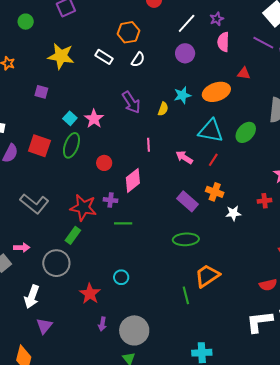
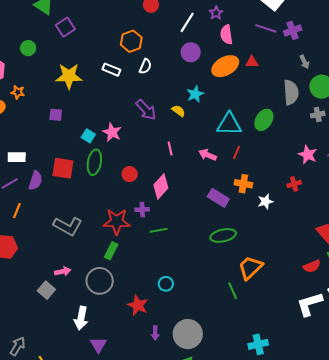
orange ellipse: (216, 92) -> (225, 66), moved
yellow semicircle: (163, 109) -> (179, 111), turned -64

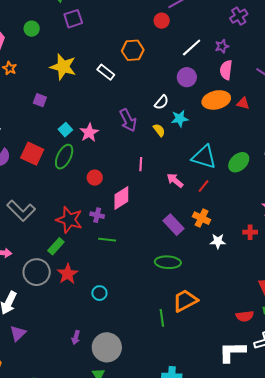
white semicircle: (145, 66) -> (162, 102), moved
red star: (138, 305) -> (68, 274), moved

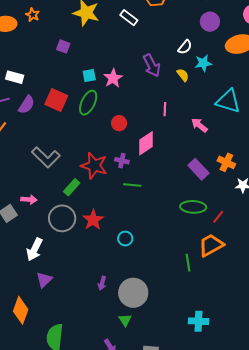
cyan square: (65, 130) -> (89, 75), turned 32
red line: (203, 186) -> (218, 217), moved
green rectangle: (56, 246) -> (72, 187), moved

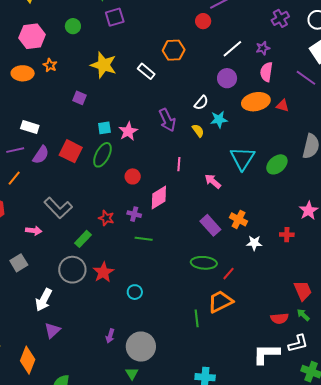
cyan triangle: (228, 101) -> (242, 158), turned 44
red star: (94, 166) -> (106, 218), size x0.6
pink arrow: (29, 200) -> (34, 231), moved

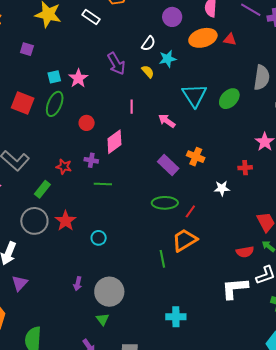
white star: (254, 243) -> (222, 188), moved

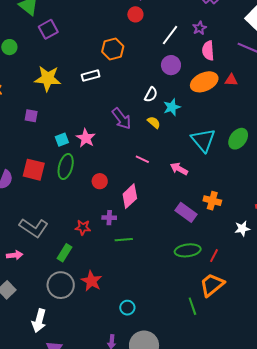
white rectangle: (91, 17) -> (91, 76), turned -42
pink line: (132, 107) -> (142, 159), turned -56
cyan circle: (99, 238) -> (127, 308), moved

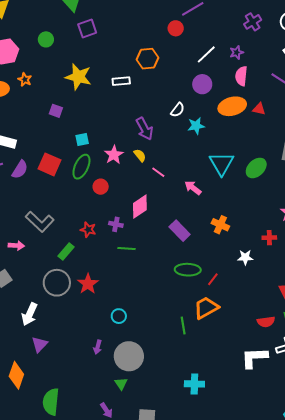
yellow semicircle: (154, 122) -> (140, 155), moved
pink star: (86, 138) -> (114, 155), moved
red circle: (100, 181) -> (101, 187), moved
purple rectangle: (186, 212) -> (180, 231), moved

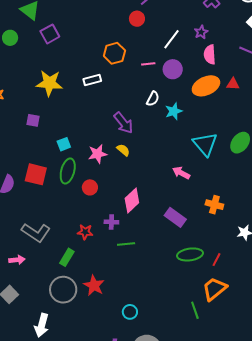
green circle: (46, 39) -> (10, 38), moved
pink star: (114, 155) -> (98, 154), turned 30
pink line: (158, 172) -> (148, 64), moved, turned -32

